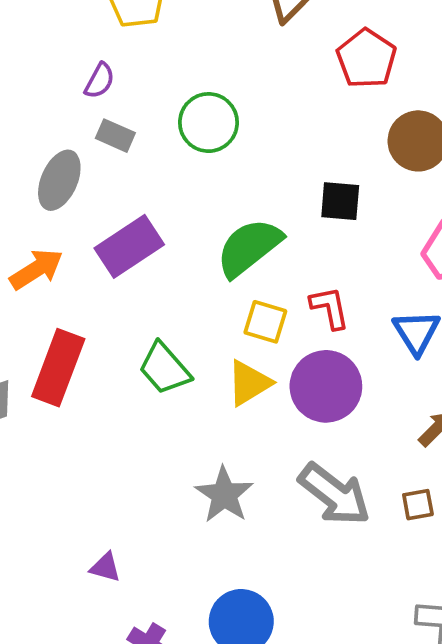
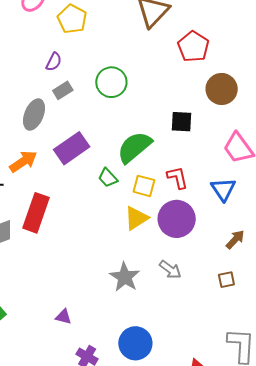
gray rectangle: (115, 136) -> (63, 90), turned -54
green trapezoid: (165, 368) -> (108, 178), moved, size x0.7
gray arrow: (335, 494) -> (170, 270), moved, size x0.6

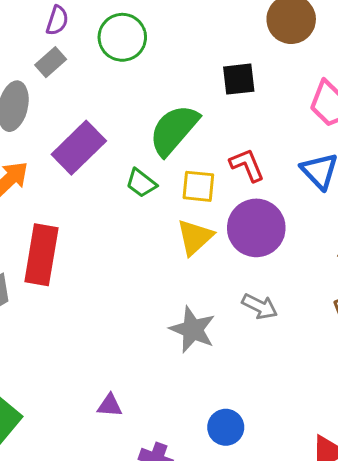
purple semicircle: (54, 62) -> (57, 20), moved
blue circle: (135, 343) -> (226, 427), size x0.7

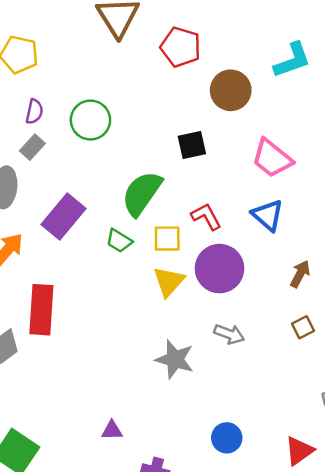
blue circle: (226, 427) -> (227, 438), moved

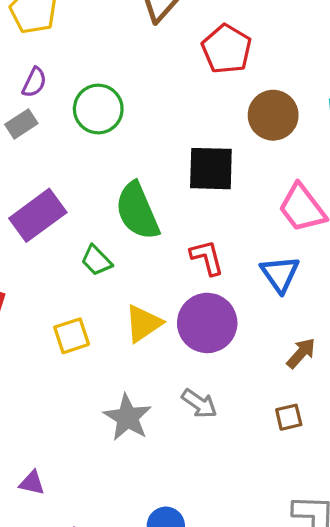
black square: (192, 145) -> (211, 169), size x1.4
green semicircle: (142, 193) -> (137, 211), turned -72
yellow square: (167, 239) -> (72, 336), moved, turned -32

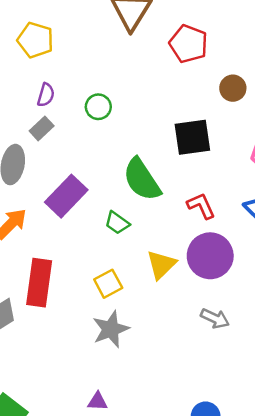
green circle: (98, 109) -> (98, 107), size x0.7
brown circle: (273, 115) -> (233, 88), size x0.7
gray star: (127, 417) -> (111, 329), moved, turned 30

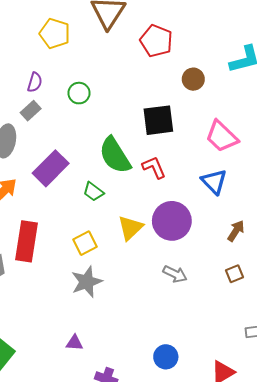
yellow pentagon: (35, 40) -> (55, 33), moved
red L-shape: (201, 206) -> (154, 167), moved

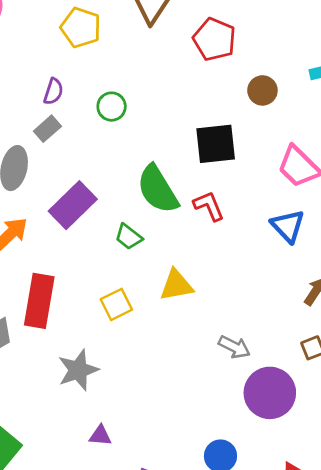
purple circle: (172, 221) -> (270, 393), moved
yellow triangle: (130, 228) -> (176, 285), turned 32
gray star: (87, 282) -> (78, 370), moved

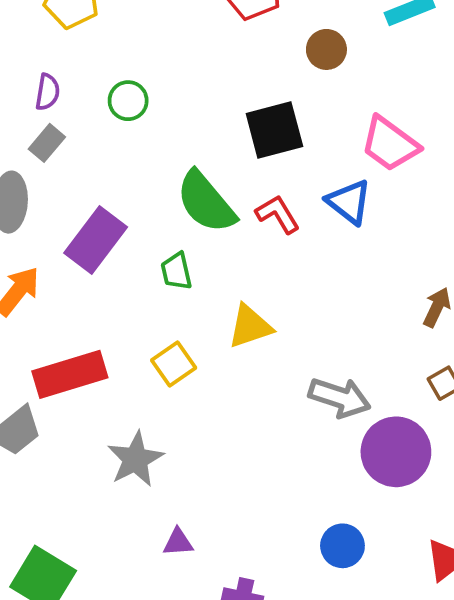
blue triangle: (288, 226) -> (349, 202), moved
green trapezoid: (128, 237) -> (176, 271), turned 48
red rectangle: (39, 301) -> (70, 374), turned 72
gray arrow: (234, 347) -> (339, 398), size x1.4

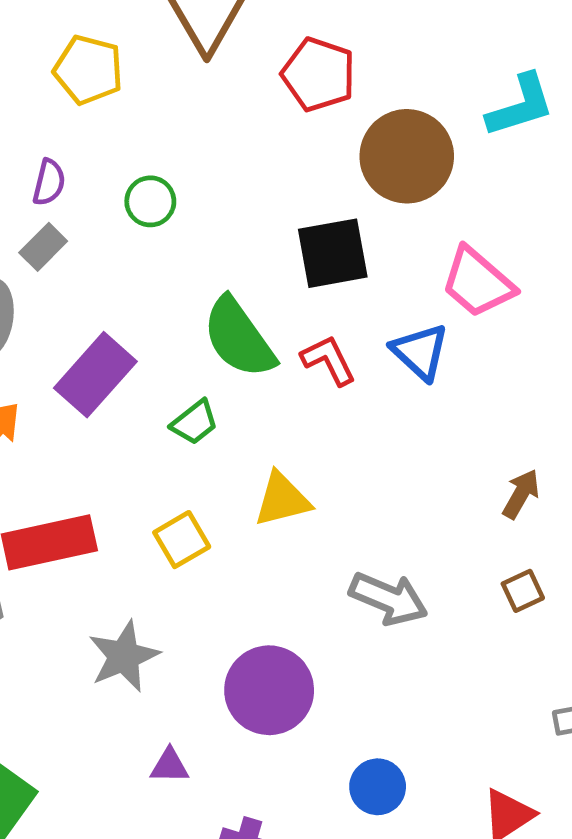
brown circle: (326, 49) -> (407, 156), size x1.8
green trapezoid: (176, 271) -> (195, 422), turned -120
purple circle: (396, 452) -> (269, 690), moved

